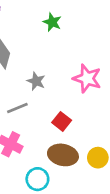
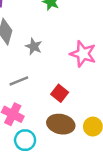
gray star: (36, 81) -> (34, 46), moved
cyan circle: (37, 179) -> (25, 140), moved

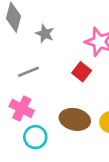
red square: (60, 93) -> (82, 72), moved

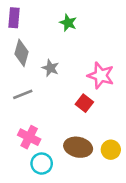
gray line: (29, 72) -> (23, 94), moved

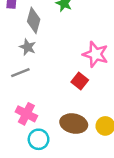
gray diamond: (22, 53) -> (34, 20), moved
gray star: (50, 68) -> (28, 47), moved

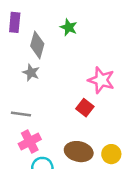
gray line: (20, 73) -> (21, 114), moved, turned 30
pink cross: (26, 114) -> (30, 142), turned 35

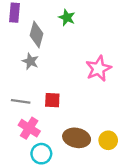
pink star: (101, 80) -> (98, 69), turned 30
red square: (85, 108) -> (52, 100), moved, turned -35
pink cross: (30, 142) -> (29, 128), turned -30

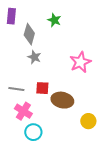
gray star: (30, 61) -> (34, 57), moved
brown ellipse: (77, 138) -> (62, 100), moved

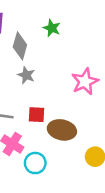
cyan circle: (33, 132) -> (35, 163), moved

